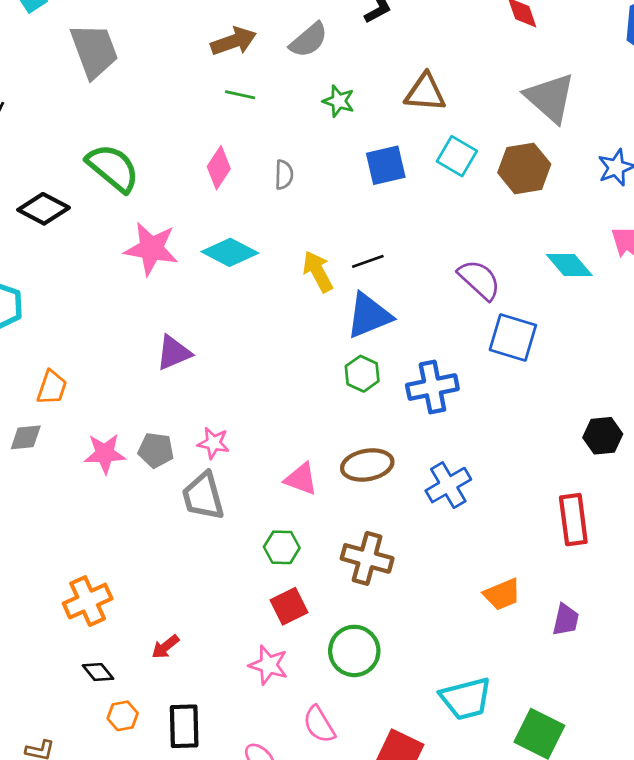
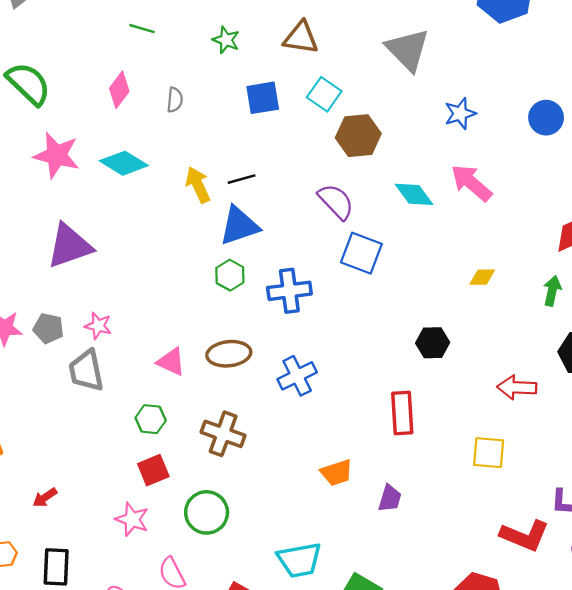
brown hexagon: (524, 168) -> (358, 136), moved
purple triangle: (174, 353) -> (69, 246), size x1.5

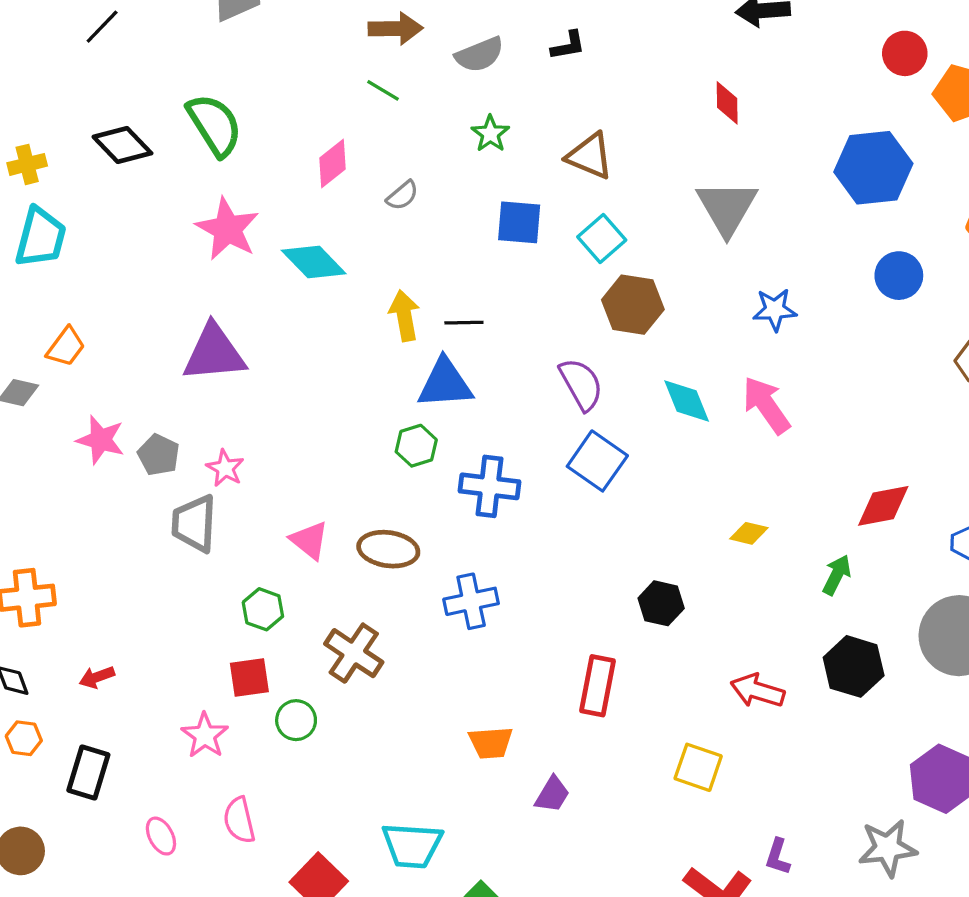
gray semicircle: (175, 100) -> (402, 195), turned 30
blue circle: (546, 118) -> (899, 276), moved
green circle: (207, 512) -> (296, 720), moved, size x0.7

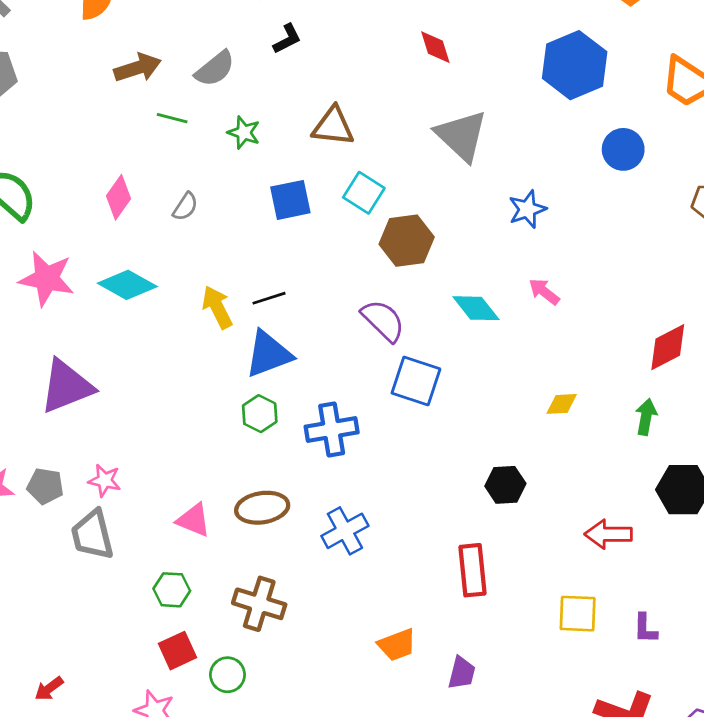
green line: (383, 90) -> (172, 118), moved
pink arrow: (766, 405) -> (544, 292), size x0.6
purple L-shape: (778, 857) -> (645, 629), moved

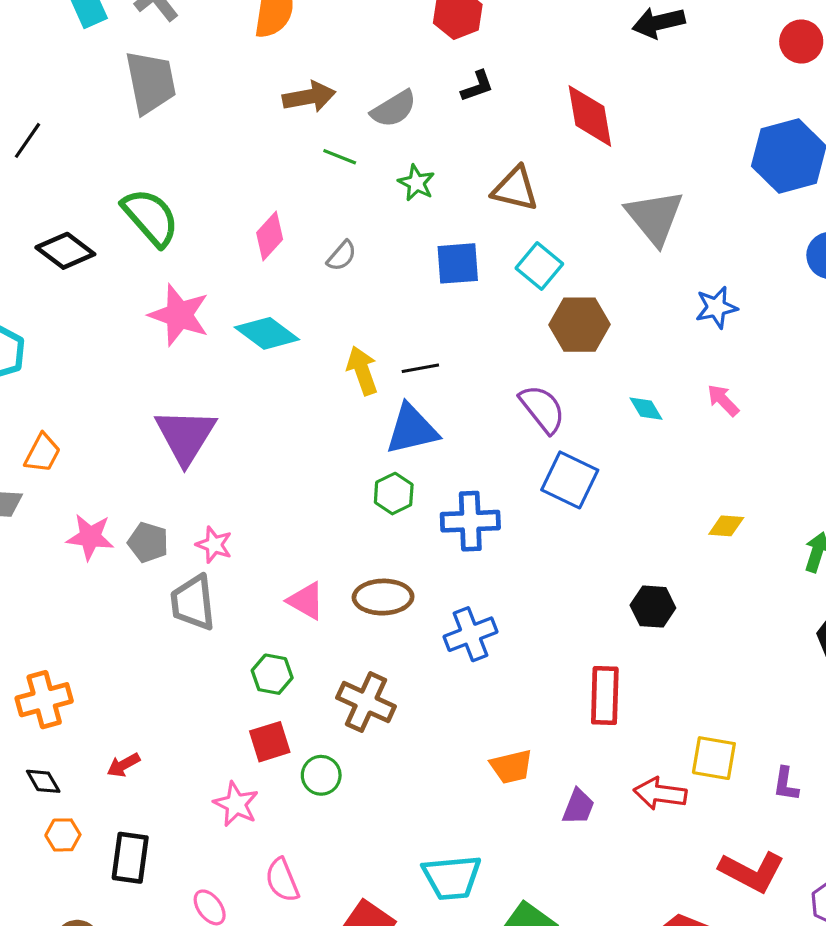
red diamond: (435, 47) -> (590, 116), moved, size x1.6
cyan diamond: (476, 308) -> (646, 409), size x0.7
purple triangle: (66, 386) -> (186, 436), turned -44
red arrow: (608, 534) -> (660, 794), moved

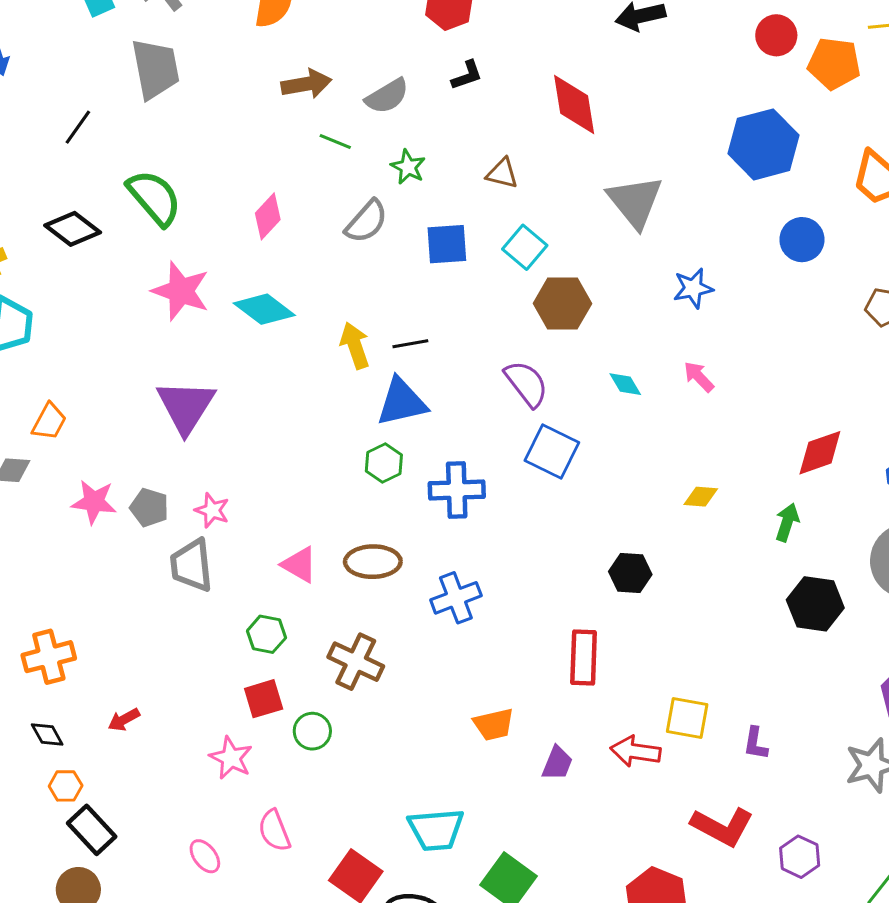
black line: (27, 140) -> (78, 127), moved
brown triangle: (515, 189) -> (502, 173), size x0.7
gray semicircle: (342, 256) -> (366, 221), moved, size x1.5
black rectangle: (130, 858) -> (92, 830), moved, turned -51

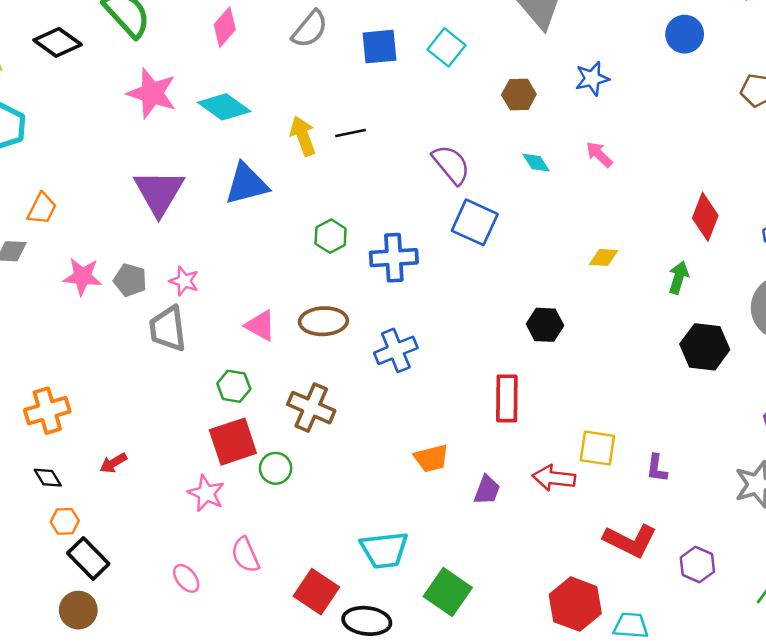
brown hexagon: (562, 303) -> (519, 95), moved, size x0.7
blue triangle: (402, 402) -> (247, 184), moved
red diamond: (820, 453) -> (705, 217), turned -48
red square: (264, 699) -> (233, 442), size x1.4

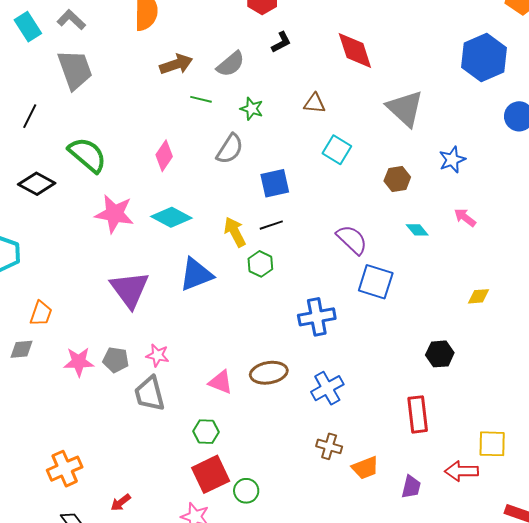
blue square: (380, 47) -> (275, 183), moved
green hexagon: (331, 236) -> (260, 264), moved
brown cross: (311, 408) -> (329, 446), moved, size x0.7

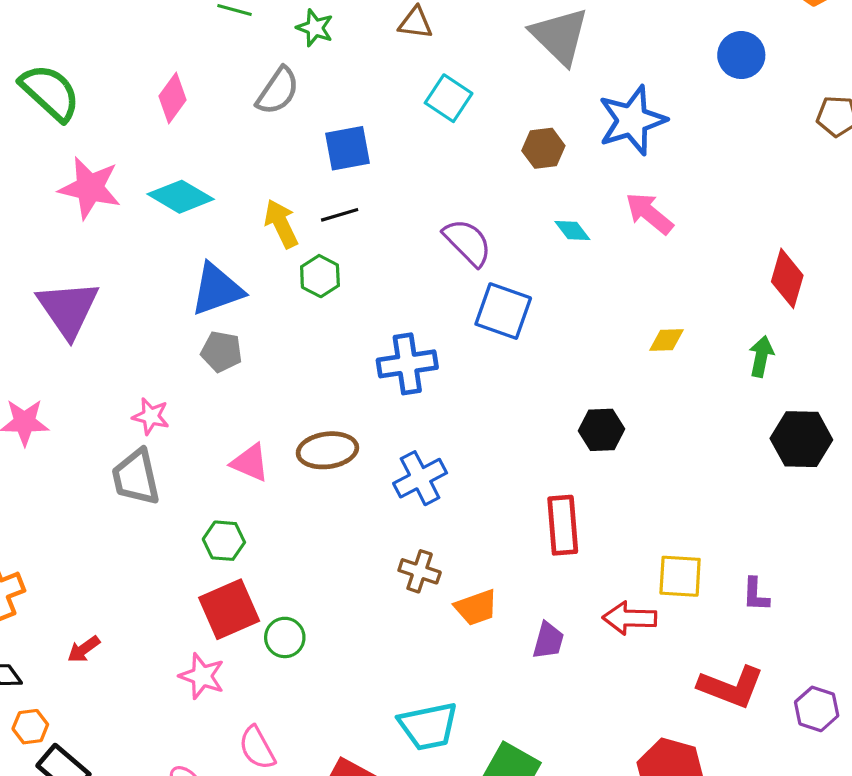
blue star: (452, 160) -> (632, 120), size x1.6
pink arrow: (465, 217) -> (649, 213), size x1.4
purple triangle: (130, 289) -> (68, 309), moved
gray pentagon: (116, 360) -> (221, 352), moved

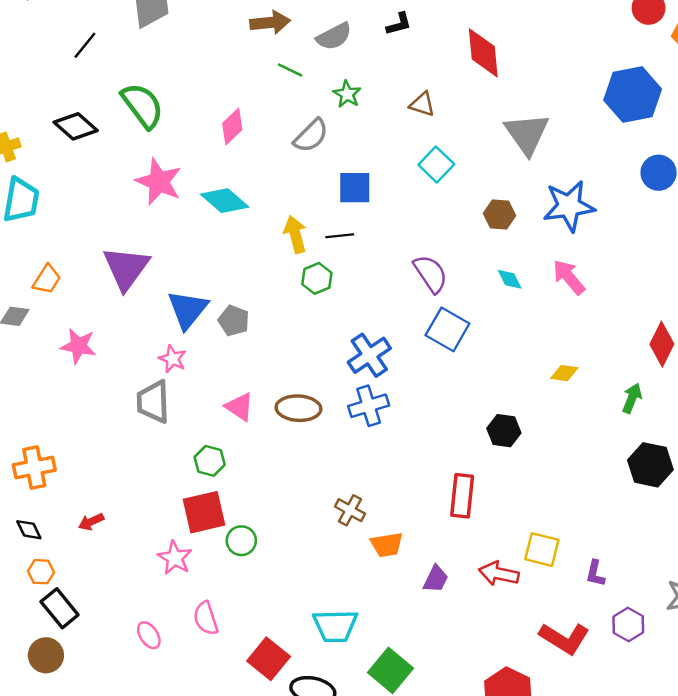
blue triangle: (217, 289) -> (188, 309), moved, turned -42
blue cross: (407, 364) -> (369, 355), turned -36
blue cross: (420, 478) -> (369, 406), moved
purple hexagon: (817, 709) -> (628, 624), moved

